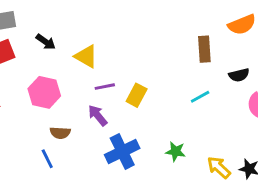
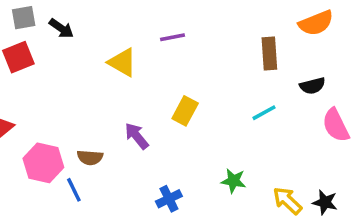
black arrow: (46, 42) -> (61, 28), moved
purple line: (105, 87) -> (173, 37), moved
pink hexagon: (44, 92) -> (43, 163), moved
blue cross: (122, 152) -> (169, 199), moved, size x0.6

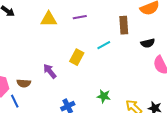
purple line: (173, 37) -> (80, 17), moved
yellow triangle: (122, 62) -> (49, 19), moved, turned -30
cyan line: (264, 113) -> (104, 45), moved

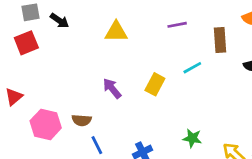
purple line: (80, 17) -> (177, 25), moved
purple arrow: (50, 71) -> (112, 88), moved
blue line: (15, 101) -> (97, 145), moved

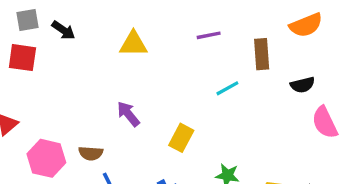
red square: (26, 43) -> (22, 58), turned 30
yellow rectangle: (155, 84) -> (181, 138), moved

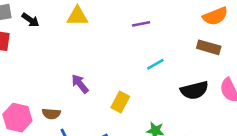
yellow triangle: (133, 44) -> (77, 16), moved
brown rectangle: (262, 54) -> (209, 47), moved, turned -70
black semicircle: (303, 85) -> (194, 90), moved, size x1.5

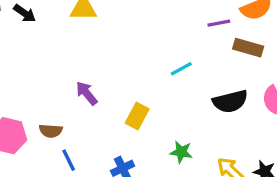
purple line: (141, 24) -> (219, 23), moved

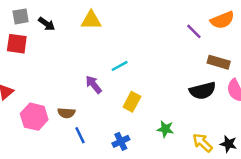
purple line: (219, 23) -> (194, 31), turned 56
brown rectangle: (248, 48) -> (219, 62), moved
cyan line: (181, 69) -> (120, 66), moved

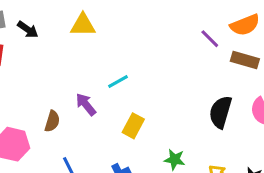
brown rectangle: (219, 62) -> (245, 60), moved
black semicircle: (203, 91) -> (220, 112), turned 120
brown semicircle: (66, 113) -> (52, 121), moved, turned -77

